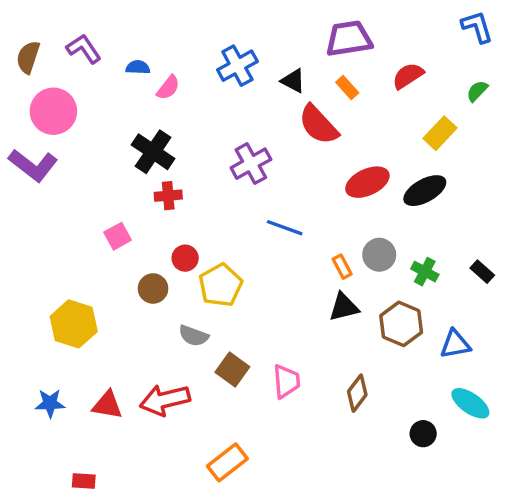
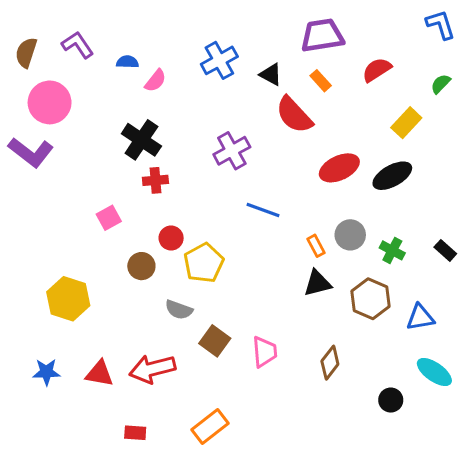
red rectangle: (84, 481) -> (135, 433), moved

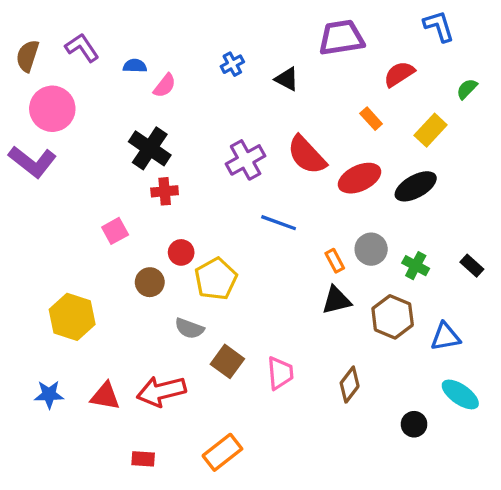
blue L-shape: (441, 25) -> (439, 26), moved
blue cross: (219, 60) -> (232, 64), size x0.6
orange rectangle: (321, 81) -> (371, 119), moved
red semicircle: (294, 115) -> (307, 155), moved

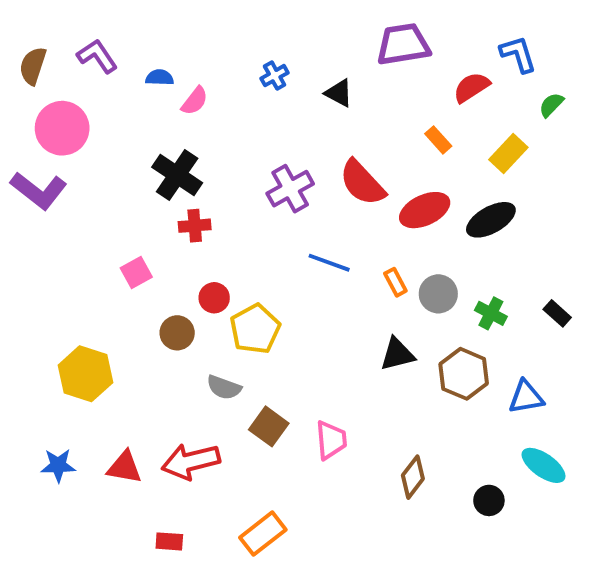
blue L-shape: (439, 26) -> (518, 54), moved
orange rectangle: (335, 261) -> (395, 282), moved
brown diamond: (350, 385) -> (413, 477), moved

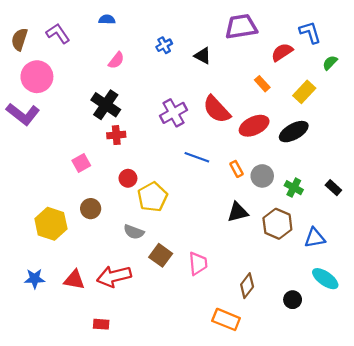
blue semicircle: (160, 78) -> (107, 20), moved
brown circle: (177, 333) -> (91, 209), moved
orange rectangle: (263, 534) -> (226, 319), moved, turned 60

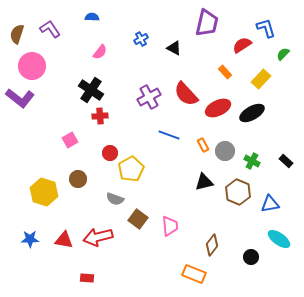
purple trapezoid: (241, 27) -> (207, 23), turned 112

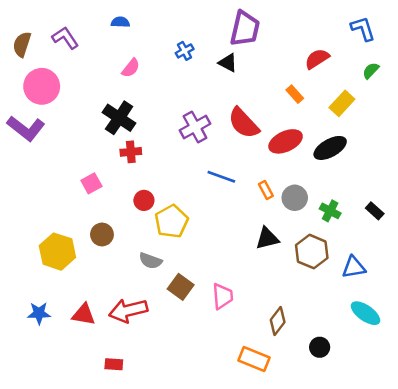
purple trapezoid: (207, 23) -> (245, 29), moved
blue L-shape: (266, 28) -> (363, 29), moved
black circle: (251, 257) -> (320, 347), moved

